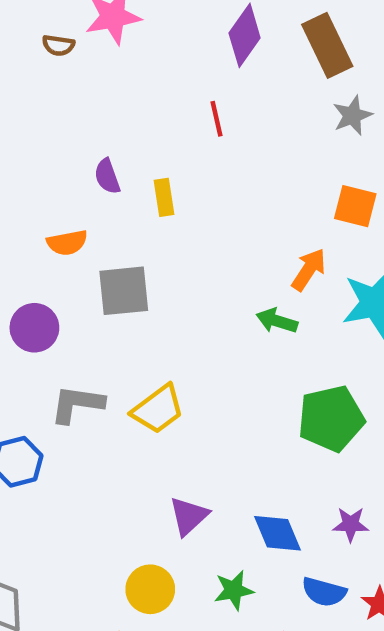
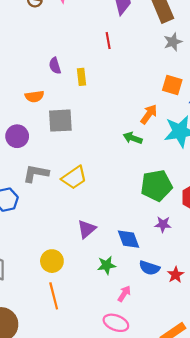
purple star: (351, 524) -> (163, 224), moved
yellow circle: (150, 589) -> (52, 261), moved

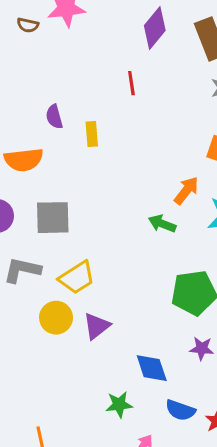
orange semicircle: (34, 96) -> (24, 160), size x1.4
gray square: (60, 121) -> (53, 218), moved
purple triangle: (87, 229) -> (97, 326), moved
yellow circle: (52, 261) -> (56, 318), moved

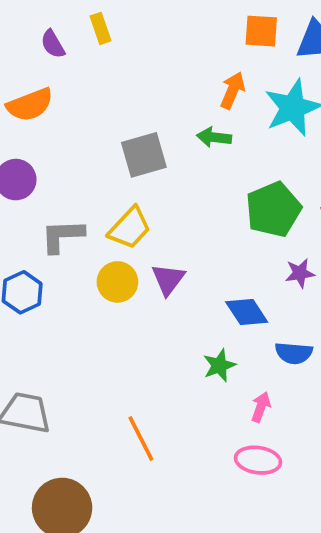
yellow rectangle: (92, 134) -> (100, 28), moved
gray square: (53, 218) -> (144, 155), moved

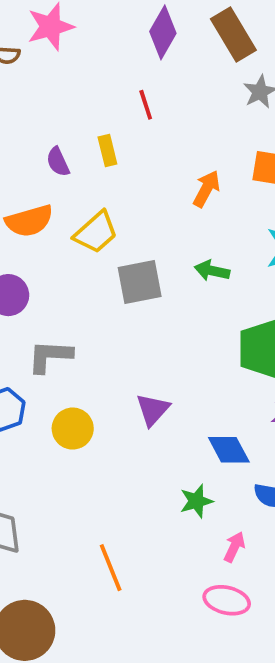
orange arrow: (233, 90) -> (206, 189), moved
yellow trapezoid: (130, 228) -> (96, 232), moved
yellow circle: (117, 282) -> (73, 429), moved

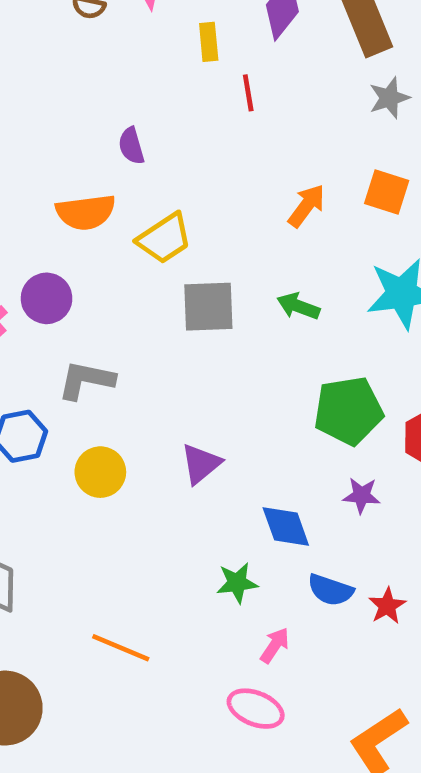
yellow rectangle: (107, 150) -> (209, 42), moved
orange line: (111, 568) -> (121, 648), turned -54

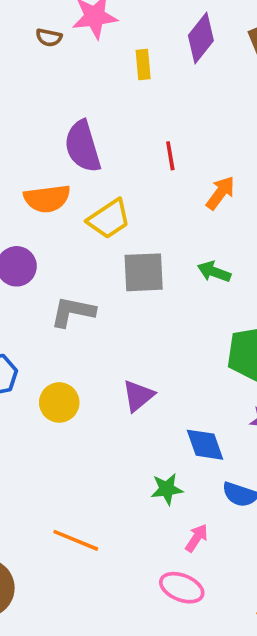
red line: (248, 93) -> (170, 156), moved
purple semicircle: (131, 146) -> (83, 146), size x1.8
gray L-shape: (86, 380) -> (73, 312), moved

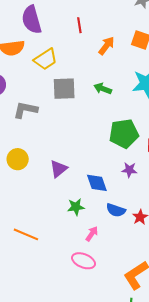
purple triangle: (138, 396) -> (59, 169), moved

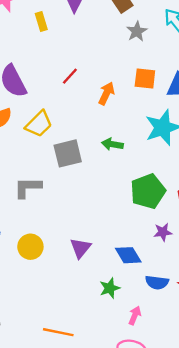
red line: (79, 25) -> (70, 76), turned 63

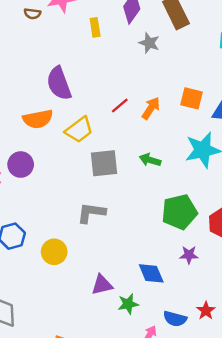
gray star: (137, 31) -> (149, 43), moved, turned -30
red line: (70, 76) -> (120, 106), moved
gray L-shape: (28, 187) -> (91, 213), moved
purple triangle: (80, 248) -> (102, 285), moved, turned 30
blue semicircle: (157, 282) -> (175, 319), moved

